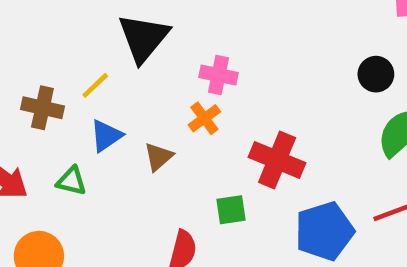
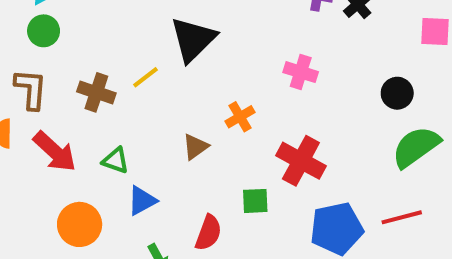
pink cross: (218, 75) -> (301, 72), moved
blue triangle: (106, 136) -> (142, 201), moved

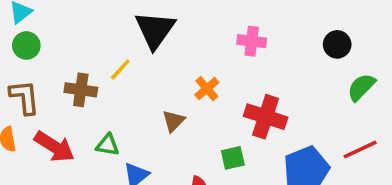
green semicircle: (416, 147) -> (361, 87), size x0.7

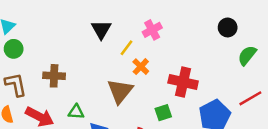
black triangle: (155, 30) -> (101, 30), size x0.7
pink cross: (252, 41) -> (152, 30), moved, turned -30
yellow line: (120, 69) -> (127, 48), moved
brown triangle: (173, 121) -> (120, 91), size x1.6

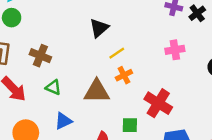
pink cross: (152, 30) -> (175, 50), moved
brown triangle: (120, 91) -> (97, 91), turned 32
green triangle: (76, 112) -> (53, 87), moved

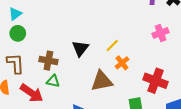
black triangle: (99, 28) -> (80, 48), moved
green triangle: (53, 87) -> (53, 81), moved

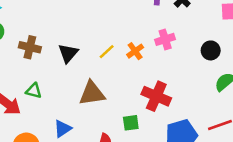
brown cross: (48, 61) -> (30, 47), moved
orange cross: (122, 63) -> (135, 51), moved

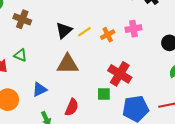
black triangle: (68, 53) -> (64, 30), moved
green square: (131, 123) -> (104, 94), moved

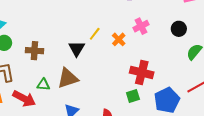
yellow line: (84, 32) -> (95, 34), moved
brown triangle: (68, 64) -> (68, 78), moved

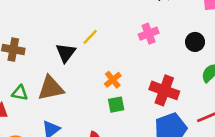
orange cross: (119, 39) -> (113, 80), moved
red cross: (142, 73) -> (164, 90), moved
green square: (133, 96) -> (116, 105), moved

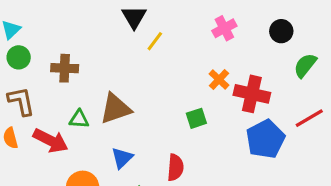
black triangle: (66, 53) -> (134, 17), moved
orange cross: (113, 80) -> (219, 79), moved

